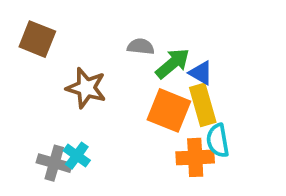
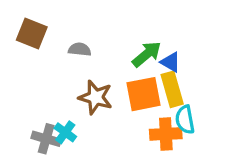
gray semicircle: (141, 47) -> (80, 49), moved
brown star: (86, 88) -> (96, 97), moved
orange square: (169, 110) -> (143, 94), turned -33

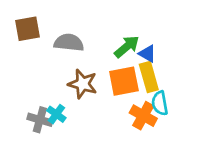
brown square: (32, 33) -> (27, 29), turned -32
gray semicircle: (80, 49) -> (69, 43), size x1.5
orange cross: (166, 134) -> (143, 116), turned 32

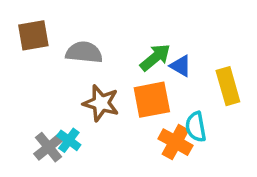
yellow rectangle: (149, 77) -> (228, 86), moved
gray cross: (40, 120) -> (49, 147), turned 35

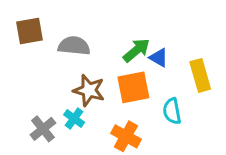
cyan cross: (69, 140) -> (74, 118), moved
orange cross: (175, 142) -> (126, 136), moved

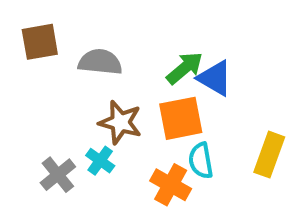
blue triangle: (159, 58) -> (215, 78), size x1.4
yellow rectangle: (200, 75) -> (269, 155), moved, turned 36
cyan semicircle: (172, 111) -> (201, 161), moved

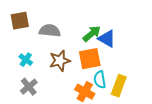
brown star: (120, 122) -> (60, 61), turned -30
yellow rectangle: (269, 155) -> (119, 86), moved
cyan cross: (100, 161) -> (26, 60), moved

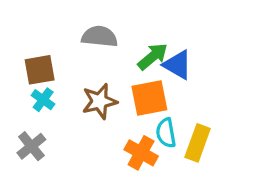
brown square: (20, 21) -> (40, 70), moved
gray semicircle: (50, 31) -> (100, 37), moved
gray cross: (29, 87) -> (31, 146), moved

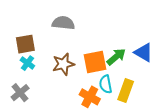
green arrow: (153, 56) -> (116, 57), moved
blue triangle: (178, 65) -> (144, 52), moved

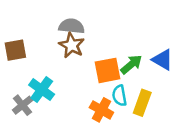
brown square: (25, 44) -> (15, 50), moved
cyan cross: (27, 63) -> (42, 90), moved, size x1.5
brown star: (63, 64) -> (72, 45), moved, turned -30

